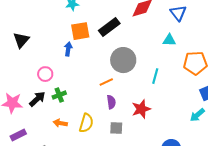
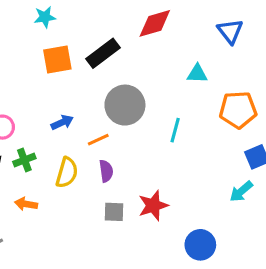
blue triangle: (178, 13) -> (230, 31), moved
blue arrow: (68, 49) -> (62, 122), moved, turned 56
red star: (141, 109) -> (153, 206), moved
yellow semicircle: (86, 123) -> (67, 173), moved

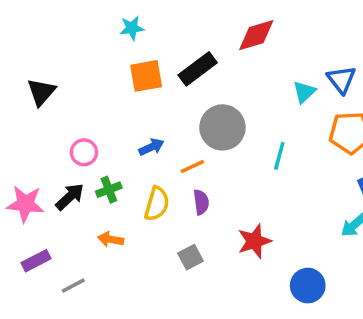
blue triangle: (230, 31) -> (341, 80), moved
cyan triangle: (197, 74) -> (304, 92), turned -45
gray square: (114, 212) -> (191, 257), moved, turned -30

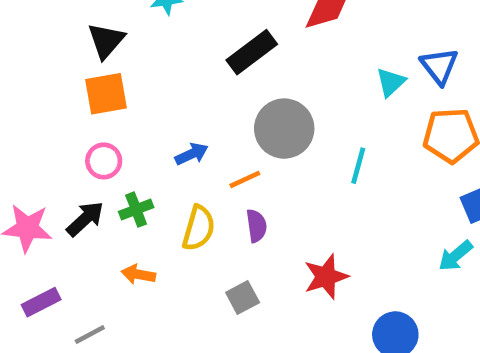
orange square: (146, 76) -> (106, 94), moved
black triangle: (41, 92) -> (106, 41), moved

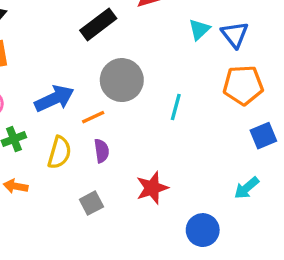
cyan triangle: (391, 82) -> (199, 29), moved
blue arrow: (192, 154) -> (54, 99), size x1.6
cyan arrow: (455, 256) -> (246, 188), moved

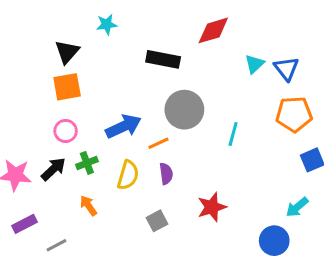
black rectangle: (98, 24) -> (163, 59), turned 48
orange arrow: (16, 186) -> (88, 206), turned 45
blue circle: (203, 230) -> (274, 241), moved

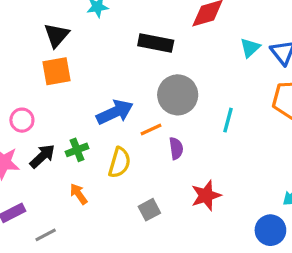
pink circle: (66, 131) -> (22, 120), moved
purple semicircle: (166, 174) -> (176, 148), moved

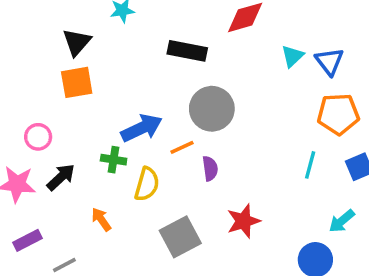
cyan line: (228, 120) -> (310, 165), moved
green cross: (77, 150) -> (114, 160), moved, turned 30
gray square: (149, 210) -> (180, 237), size x1.6

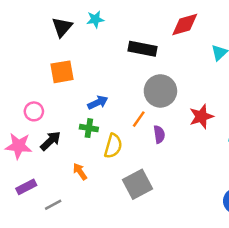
black triangle: (77, 42) -> (62, 27), moved
blue arrow: (142, 128) -> (98, 102), moved, size x0.7
orange line: (182, 147) -> (139, 119), turned -30
red star: (243, 221) -> (201, 117), moved

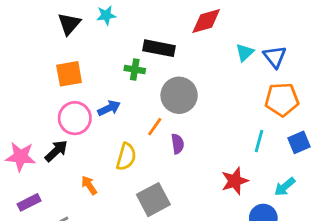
pink circle: (34, 111) -> (75, 118), moved, size x1.5
red star: (201, 117) -> (235, 181), moved
green cross: (89, 128) -> (135, 70), moved

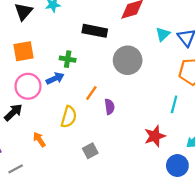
green cross: (135, 70) -> (68, 59), moved
gray circle: (179, 95) -> (128, 60), moved
gray square: (153, 200) -> (90, 151), size x0.6

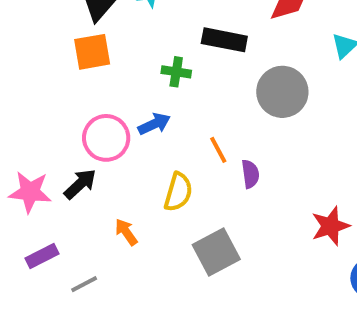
orange square: (23, 51) -> (92, 52), moved
green cross: (68, 59) -> (176, 72), moved
orange line: (91, 93) -> (218, 150), turned -63
gray square: (90, 151) -> (216, 252), size x1.6

